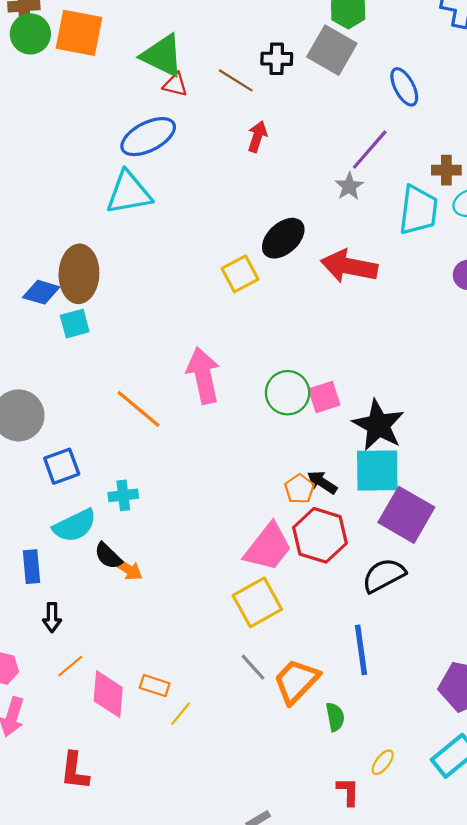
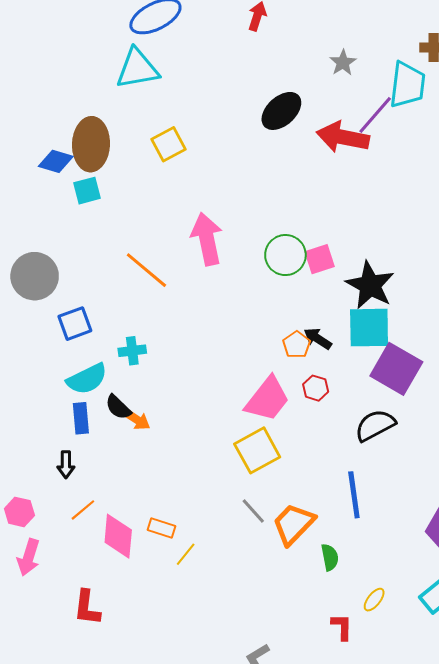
purple line: (370, 150) -> (375, 115), moved
yellow square: (240, 274) -> (169, 144), moved
red hexagon: (320, 535) -> (316, 388), size x0.5
blue rectangle: (31, 567) -> (81, 418), moved

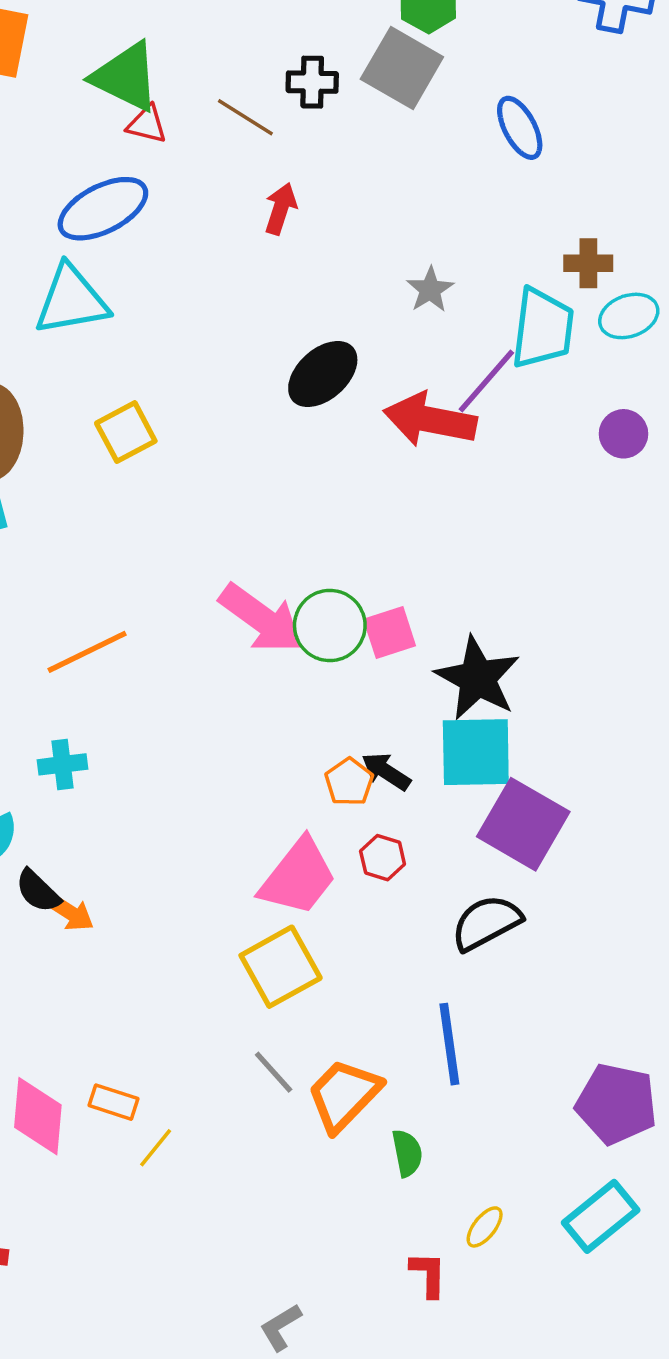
pink arrow: (207, 239) -> (261, 618), moved, turned 138
orange line: (146, 270) -> (87, 652), turned -66
cyan cross: (132, 351) -> (62, 764), moved

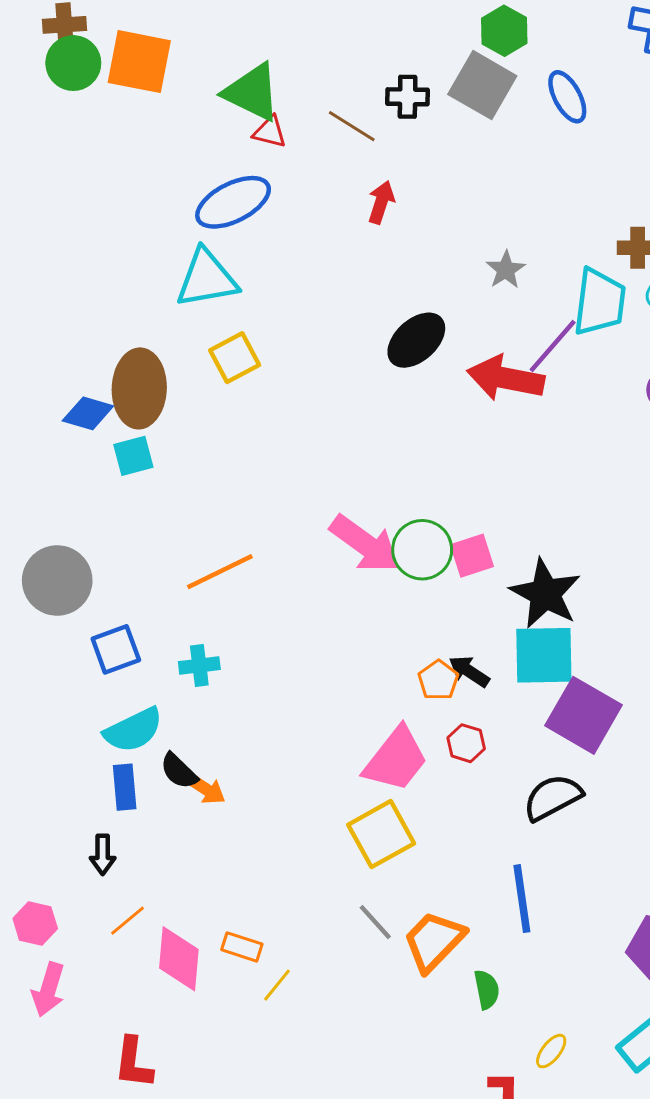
blue ellipse: (520, 128) -> (567, 97), moved
yellow square: (126, 432) -> (235, 358), moved

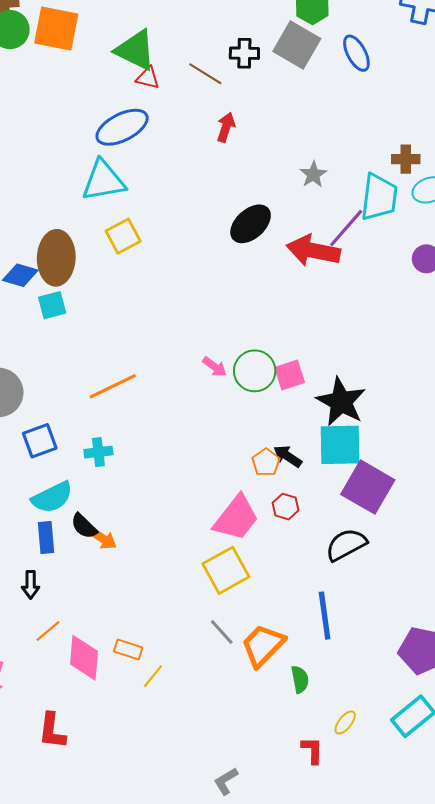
pink arrow: (365, 544) -> (215, 367), size x0.5

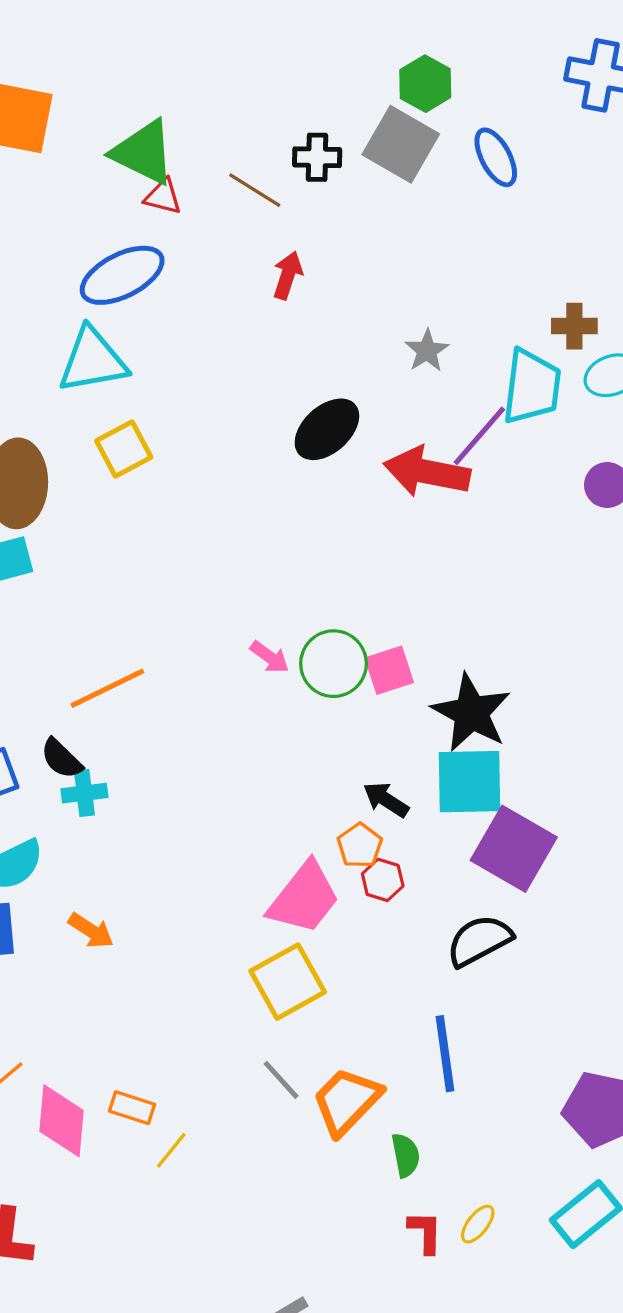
orange pentagon: (266, 462) -> (360, 846), moved
black semicircle: (84, 526) -> (61, 759), moved
red L-shape: (312, 750) -> (425, 1232), moved

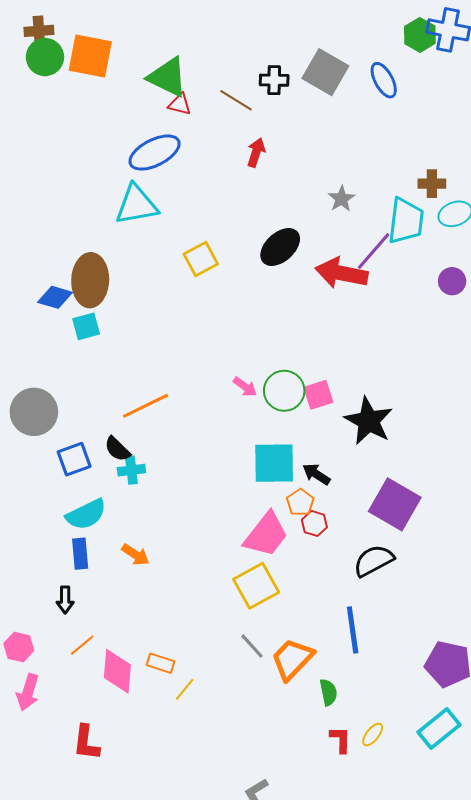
green hexagon: (425, 84) -> (420, 35), moved
yellow square: (124, 449) -> (201, 259), moved
cyan square: (470, 782) -> (274, 463), moved

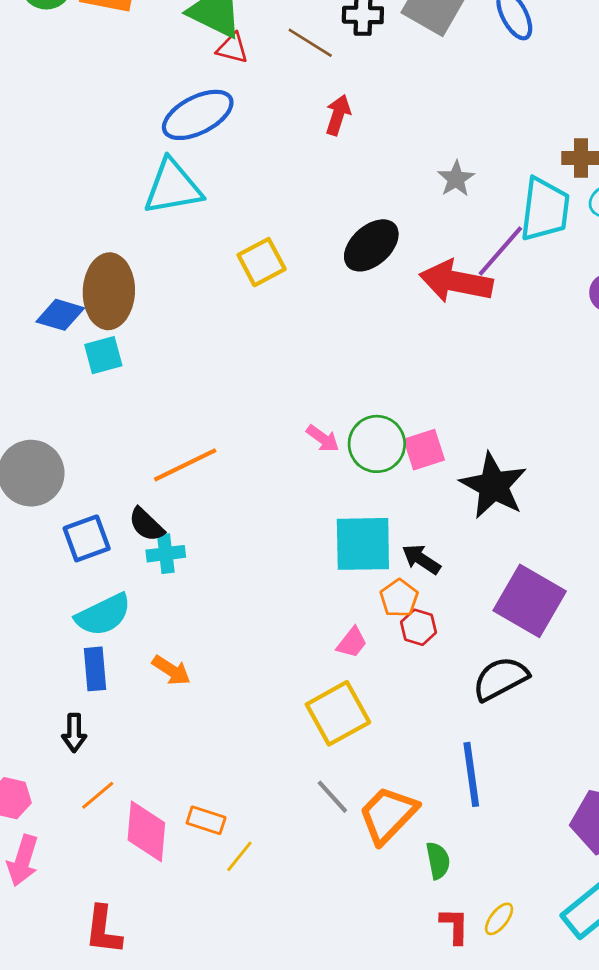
pink trapezoid: (266, 534) -> (352, 643), size x0.5

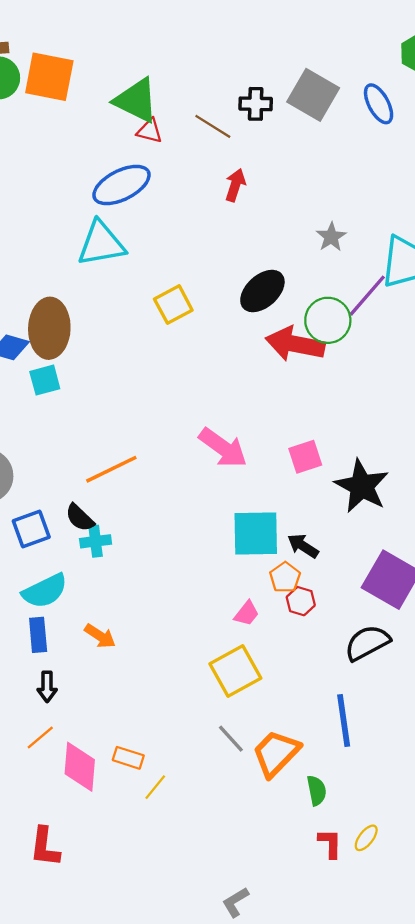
red arrow: (456, 282) -> (295, 344), moved
pink arrow: (323, 438) -> (223, 448), size x1.8
green circle: (377, 444) -> (328, 320), moved
black arrow: (74, 733) -> (47, 687), moved

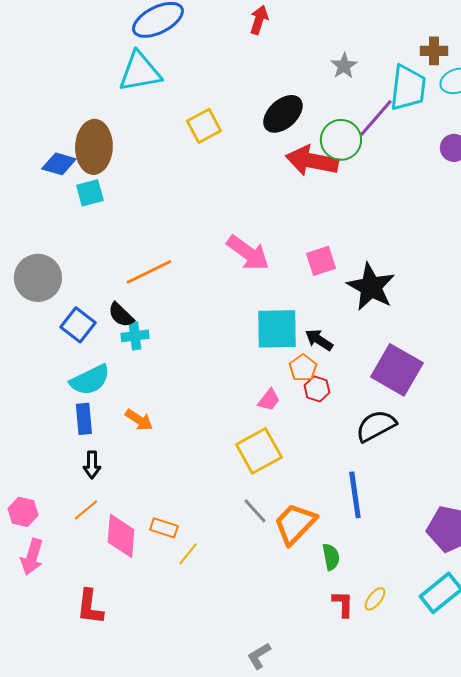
blue square: (31, 529) -> (78, 325), turned -32

